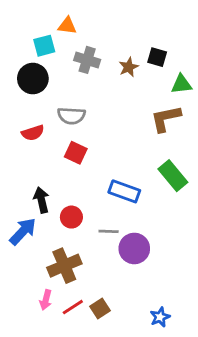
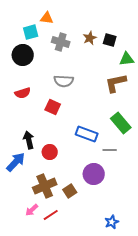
brown star: (129, 67) -> (90, 38), moved
gray semicircle: (71, 116) -> (64, 81), moved
gray line: (109, 231) -> (110, 150), moved
pink arrow: (46, 300) -> (32, 210), turned 32
brown square: (100, 308) -> (70, 191), moved

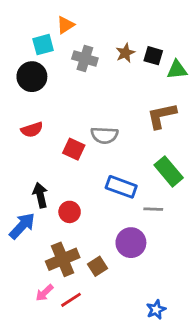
orange triangle: (47, 18) -> (65, 25), turned -40
green triangle: (127, 59) -> (177, 70), moved
gray semicircle: (64, 81) -> (104, 135), moved

